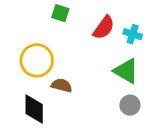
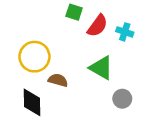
green square: (60, 13) -> (74, 12), moved
green triangle: (126, 71) -> (101, 68), moved

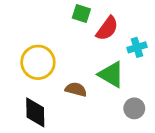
cyan cross: (125, 32) -> (137, 47), moved, turned -35
brown semicircle: (58, 80) -> (76, 89), moved

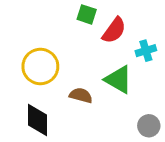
gray circle: (134, 108) -> (149, 126), moved

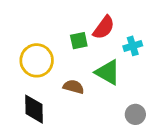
green square: (87, 14) -> (79, 41), moved, turned -30

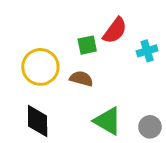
green triangle: (108, 72) -> (108, 121), moved
brown semicircle: (73, 87) -> (81, 79), moved

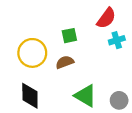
red semicircle: (115, 30) -> (106, 18), moved
brown semicircle: (81, 79) -> (65, 62), turned -36

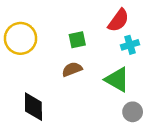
yellow circle: (32, 53) -> (21, 38), moved
green triangle: (86, 96) -> (117, 80), moved

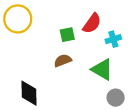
red semicircle: (118, 20) -> (92, 23), moved
yellow circle: (21, 38) -> (18, 19), moved

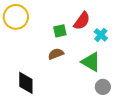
cyan cross: (113, 39) -> (101, 35), turned -32

